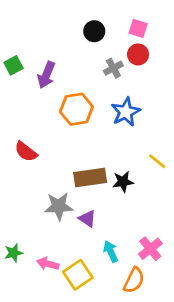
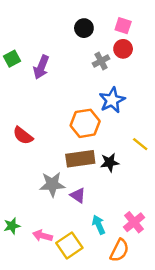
orange hexagon: (76, 109) -> (85, 123), moved

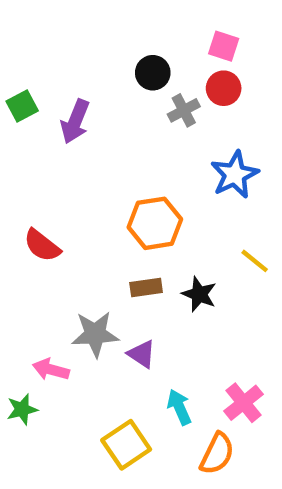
black circle: (84, 28) -> (153, 73), moved
blue star: (112, 100) -> (235, 175), moved
brown rectangle: (80, 159) -> (146, 288), size x0.6
black star: (110, 162) -> (199, 294), turned 30
pink arrow: (42, 236) -> (51, 369), moved

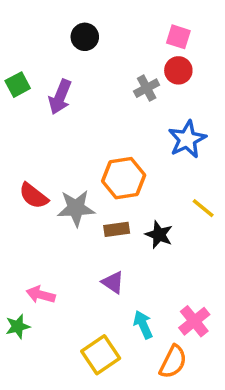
black circle: (153, 73) -> (85, 37), moved
gray star: (95, 334) -> (76, 208), moved

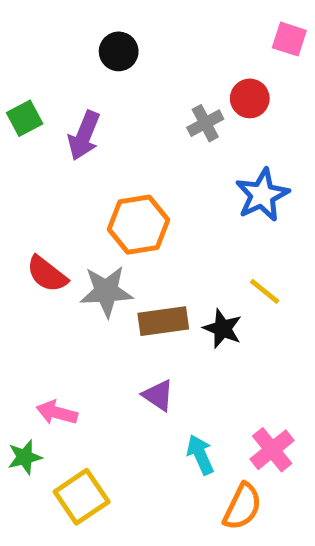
pink square: (178, 37) -> (289, 39), moved
orange hexagon: (124, 178) -> (138, 225), moved
yellow line: (203, 208) -> (265, 291), moved
brown rectangle: (117, 229) -> (163, 321), size x1.4
yellow square: (101, 355) -> (82, 497), moved

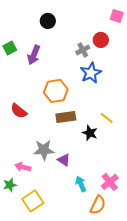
blue star: (262, 195) -> (91, 73), moved
gray star: (106, 291) -> (44, 150), moved
brown rectangle: (163, 321) -> (66, 117), moved

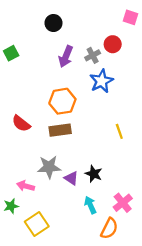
purple arrow: (34, 55) -> (66, 57), moved
brown rectangle: (66, 117) -> (60, 130), moved
yellow line: (107, 118) -> (119, 131), turned 32
black star: (90, 133) -> (94, 174), moved

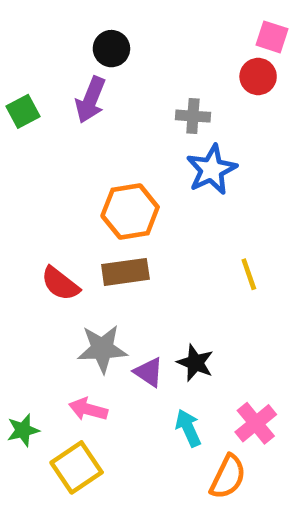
red circle: (113, 44) -> (258, 77), moved
gray cross: (93, 55) -> (193, 116), turned 32
purple arrow: (66, 57) -> (91, 100), moved
red semicircle: (21, 123) -> (60, 284), moved
pink arrow: (26, 186) -> (88, 409), moved

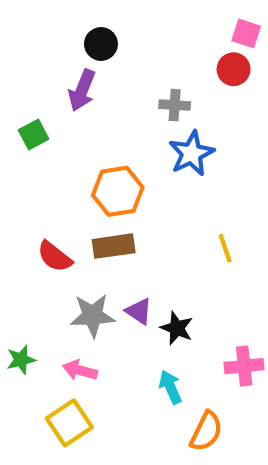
green square: (23, 111) -> (34, 134), moved
purple triangle: (149, 372) -> (139, 311), moved
pink cross: (256, 423) -> (244, 366), moved, turned 33
green star: (23, 430) -> (21, 360), moved

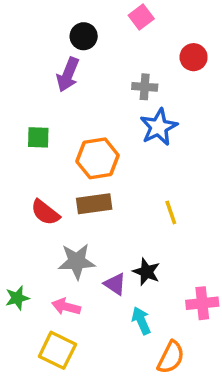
pink square: (246, 33) -> (141, 17), moved, turned 35
green square: (34, 134) -> (38, 137), moved, turned 30
yellow line: (225, 248) -> (171, 212), moved
purple triangle: (139, 311) -> (115, 284), moved
yellow square: (69, 423) -> (57, 350), turned -30

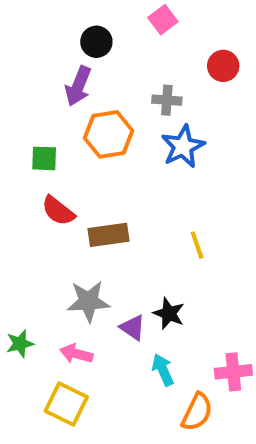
orange hexagon: (98, 158) -> (108, 134), moved
red semicircle: (45, 212) -> (58, 211), moved
pink cross: (202, 303) -> (233, 372), moved

